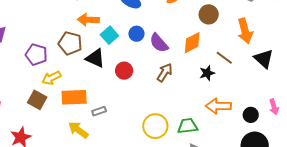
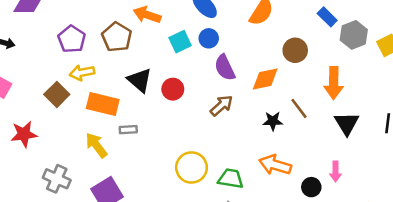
blue circle: (136, 34) -> (209, 38), moved
cyan square: (109, 35) -> (180, 42), moved
black triangle: (95, 58) -> (140, 80), moved
pink arrow: (274, 107) -> (335, 172), moved

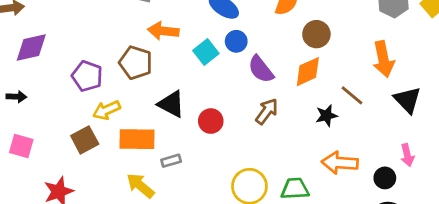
brown circle: (295, 50) -> (316, 34), moved
red circle: (173, 89) -> (211, 121), moved
brown square: (57, 94) -> (85, 140), turned 30

